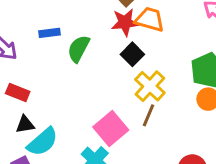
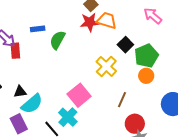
black square: (132, 54) -> (125, 45), moved
red rectangle: (18, 93) -> (15, 51), moved, turned 63
brown line: (149, 115) -> (122, 100), moved

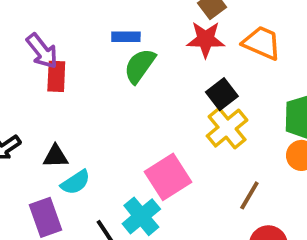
orange trapezoid: (107, 20) -> (262, 43), moved
blue rectangle: (38, 29) -> (126, 37), moved
black square: (125, 45) -> (222, 94), moved
cyan semicircle: (32, 104) -> (76, 182), size x0.7

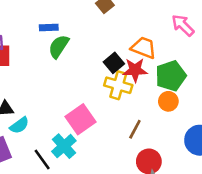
red star: (206, 39) -> (135, 70), moved
orange trapezoid: (262, 43) -> (144, 48), moved
yellow cross: (227, 128) -> (118, 85), turned -32

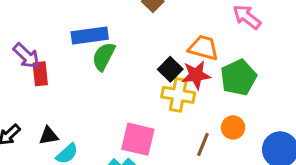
blue rectangle: (49, 28) -> (90, 35), size x1.6
orange circle: (168, 101) -> (233, 127), moved
pink square: (80, 119) -> (138, 139), turned -36

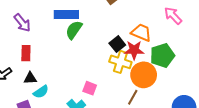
red rectangle: (40, 74) -> (26, 53), moved
orange circle: (233, 127) -> (144, 75), moved, size x1.6
pink square: (138, 139) -> (90, 88), size x0.6

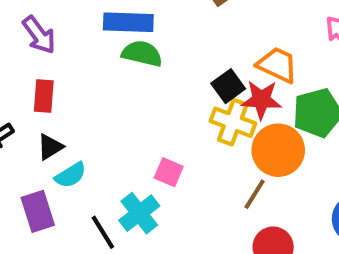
green semicircle: (74, 30) -> (142, 54), turned 66
black triangle: (30, 78) -> (50, 147), turned -32

